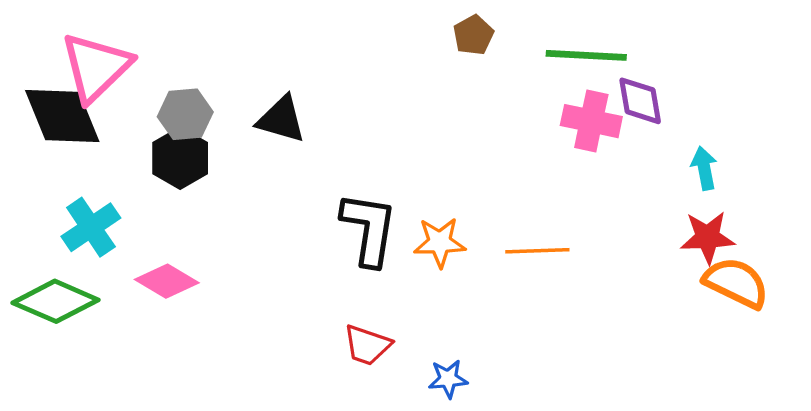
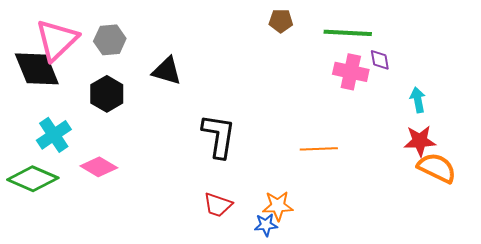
brown pentagon: (473, 35) -> (281, 21), turned 30
purple diamond: (640, 101) -> (380, 60), size x0.7
gray hexagon: (185, 114) -> (110, 40), moved
orange star: (440, 242) -> (278, 206), moved

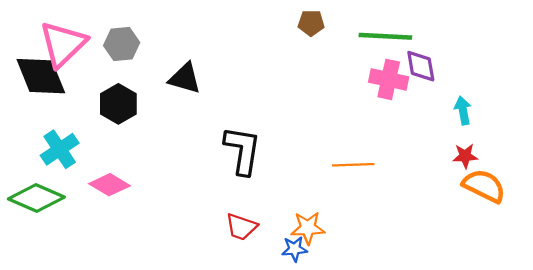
purple diamond: (380, 60) -> (421, 66), size x1.4
red star: (420, 141) -> (465, 156), size x0.7

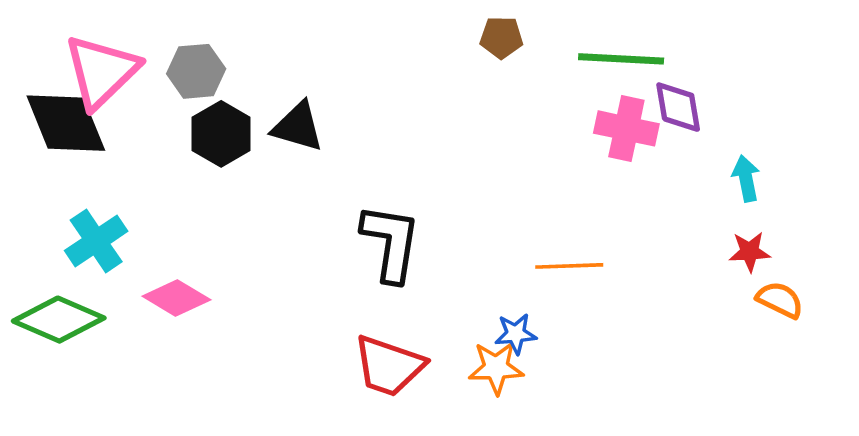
black hexagon: (118, 104) -> (221, 134), moved
orange semicircle: (484, 186) -> (780, 300), size x0.7
red trapezoid: (241, 227) -> (389, 366), size x1.4
blue star: (295, 249) -> (516, 334), moved

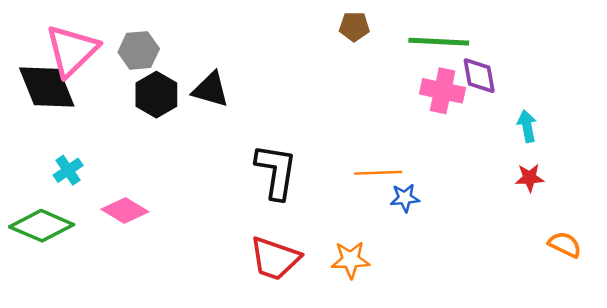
cyan cross: (96, 241) -> (68, 170), size x0.7
orange line: (569, 266) -> (378, 173), moved
orange semicircle: (780, 300) -> (565, 245), moved
blue star: (516, 334) -> (405, 198), moved

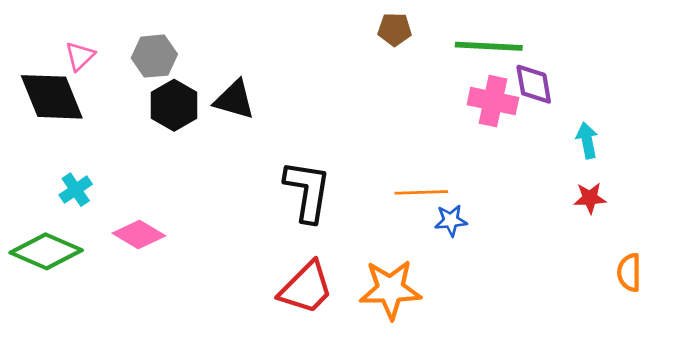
pink triangle: (72, 50) -> (80, 56), size x0.5
orange semicircle: (565, 245) -> (629, 272), turned -116
red trapezoid: (275, 258) -> (306, 288), turned -64
orange star: (351, 260) -> (390, 289), size x1.4

